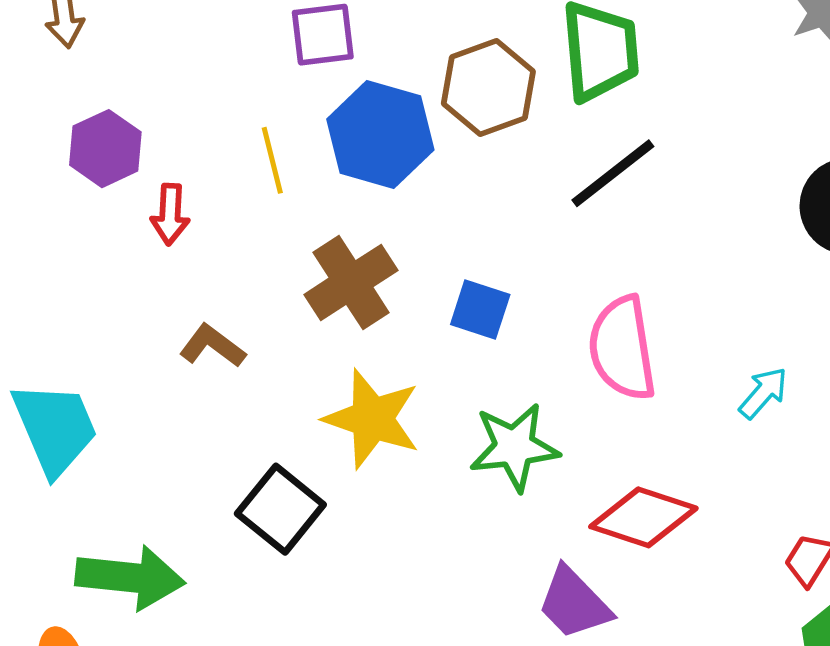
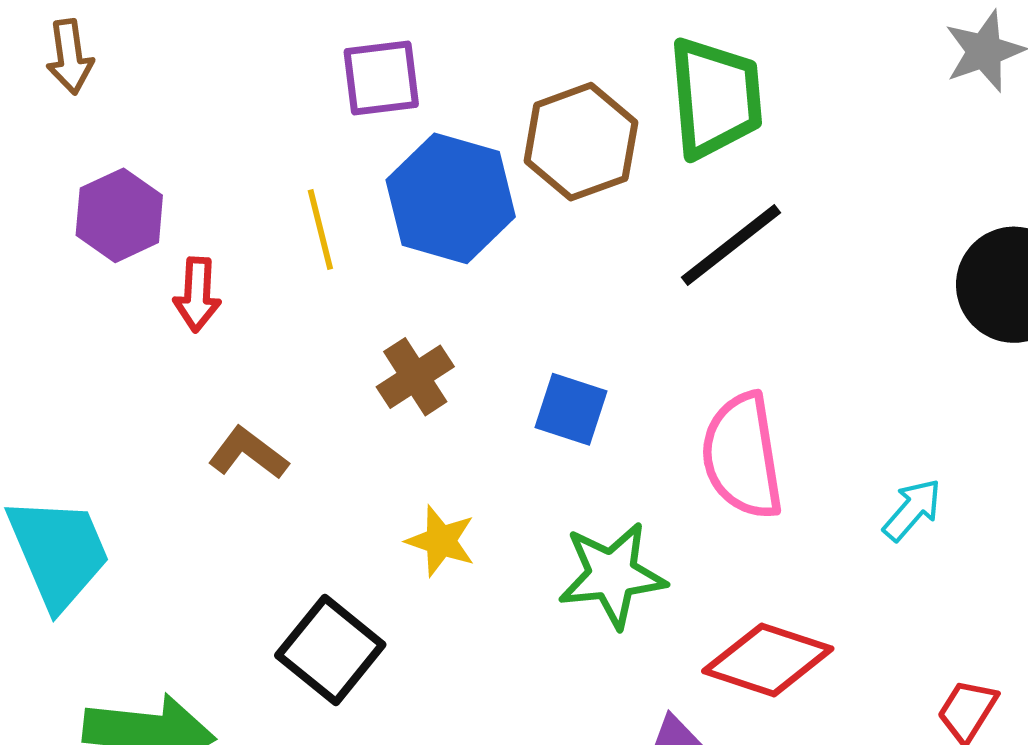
brown cross: (351, 282) -> (415, 377), size x0.7
yellow star: (372, 419) -> (441, 541), size x0.6

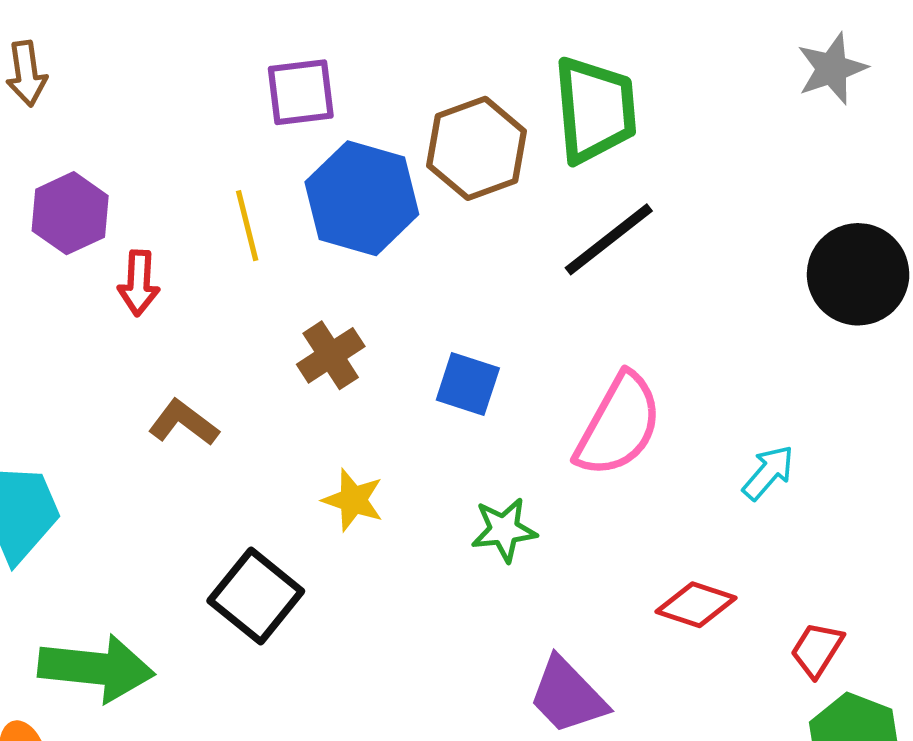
pink semicircle: (742, 456) -> (619, 425), turned -142
green star: (612, 575) -> (504, 530), size x0.7
red diamond: (768, 660) -> (696, 605), moved, size x0.7

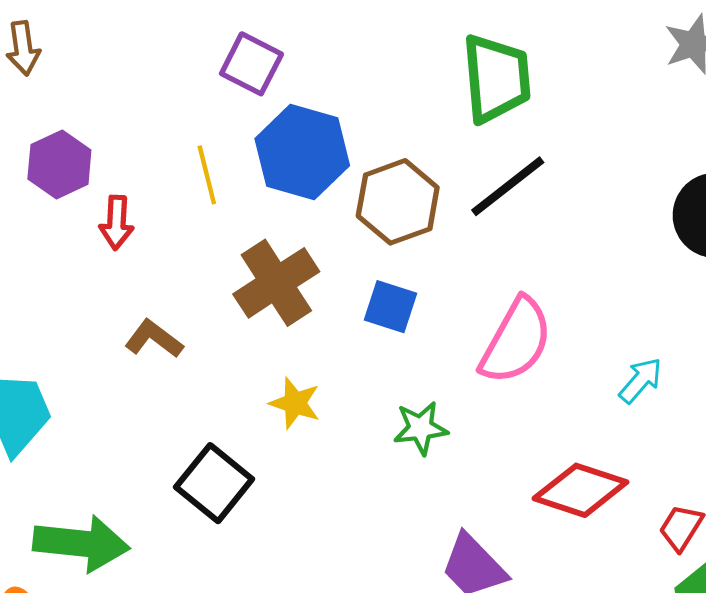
purple square: (301, 92) -> (251, 64), turned 34
brown hexagon: (477, 148) -> (398, 202), moved
brown cross: (331, 355) -> (276, 283), size x1.5
red diamond: (696, 605) -> (580, 490), size x1.4

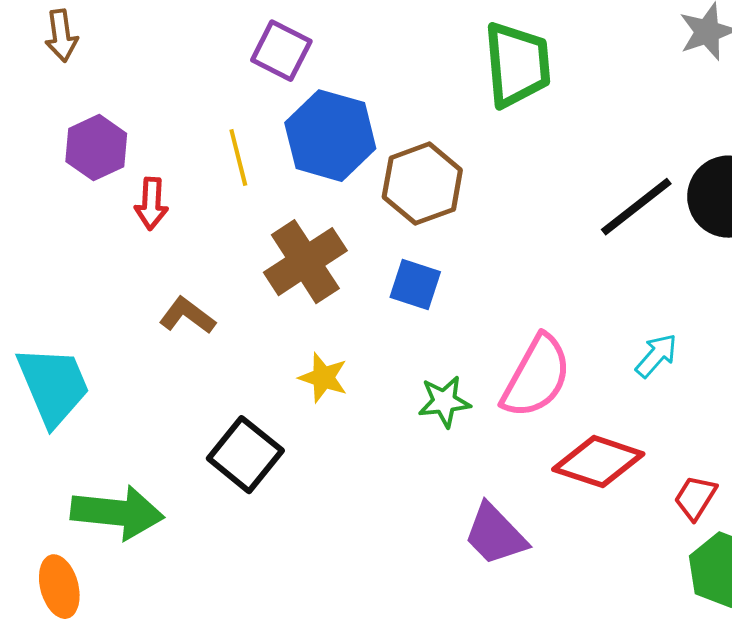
black line: (508, 186) -> (636, 207), moved
pink semicircle: (516, 341) -> (536, 377), moved

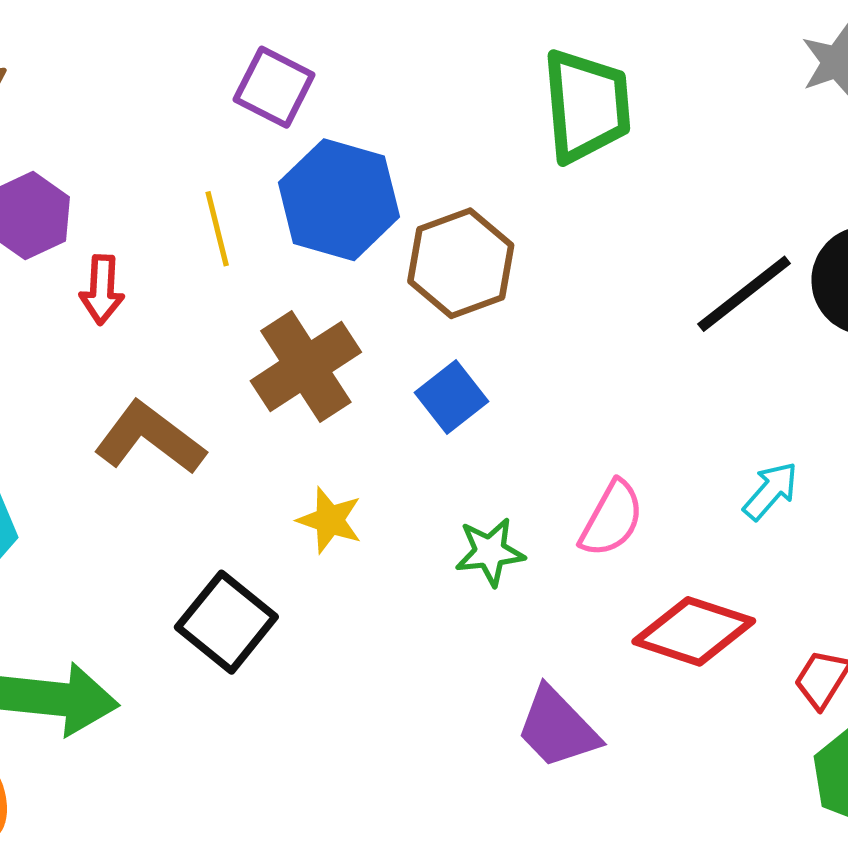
blue square: (415, 285) -> (451, 397), turned 34
brown L-shape: (187, 316) -> (150, 438), size x1.5
pink semicircle: (536, 377) -> (612, 519), size x0.7

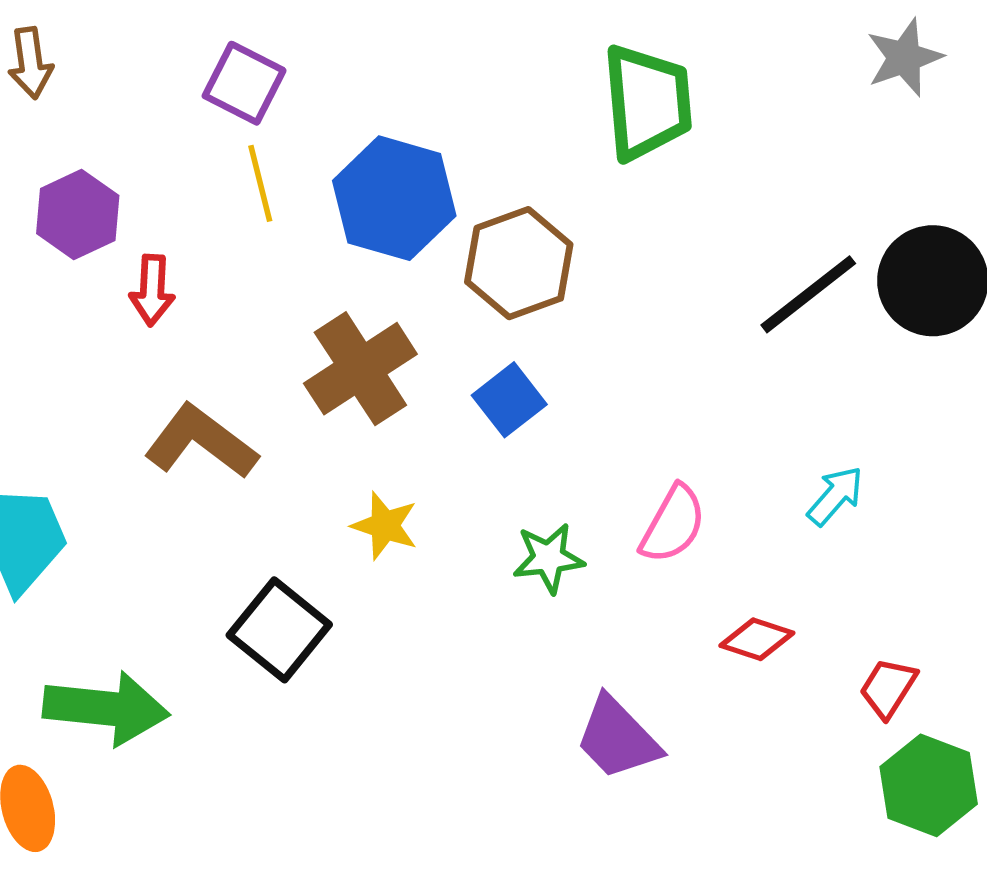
purple square: (274, 87) -> (244, 83), moved
yellow line: (217, 229) -> (260, 183), moved
red diamond: (694, 631) -> (757, 639), size x0.6

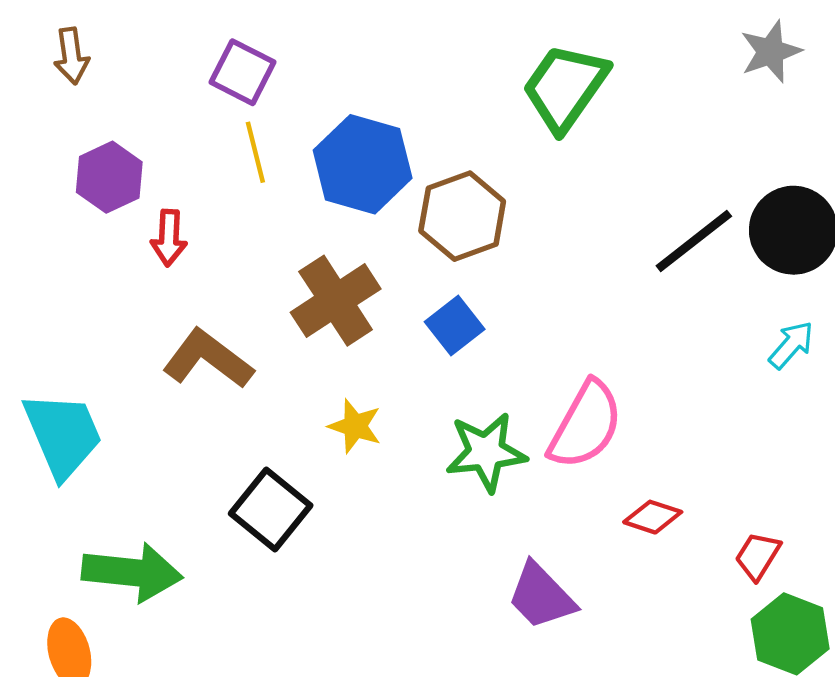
green trapezoid: (647, 102) -> (565, 87), turned -140
cyan arrow: (835, 496) -> (791, 345), moved
pink semicircle: (673, 524) -> (586, 425), size x1.4
green star: (549, 558) -> (486, 452), size x1.4

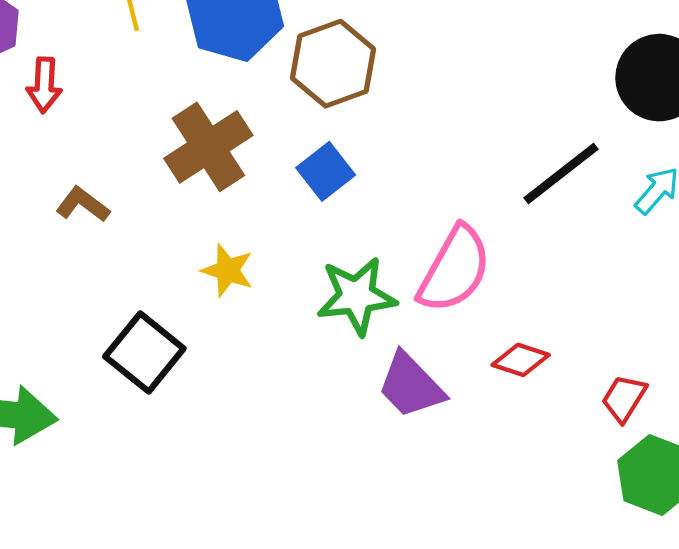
black line: (694, 241) -> (561, 173), moved
brown L-shape: (208, 359) -> (83, 204), size x0.6
purple trapezoid: (541, 596) -> (411, 386), moved

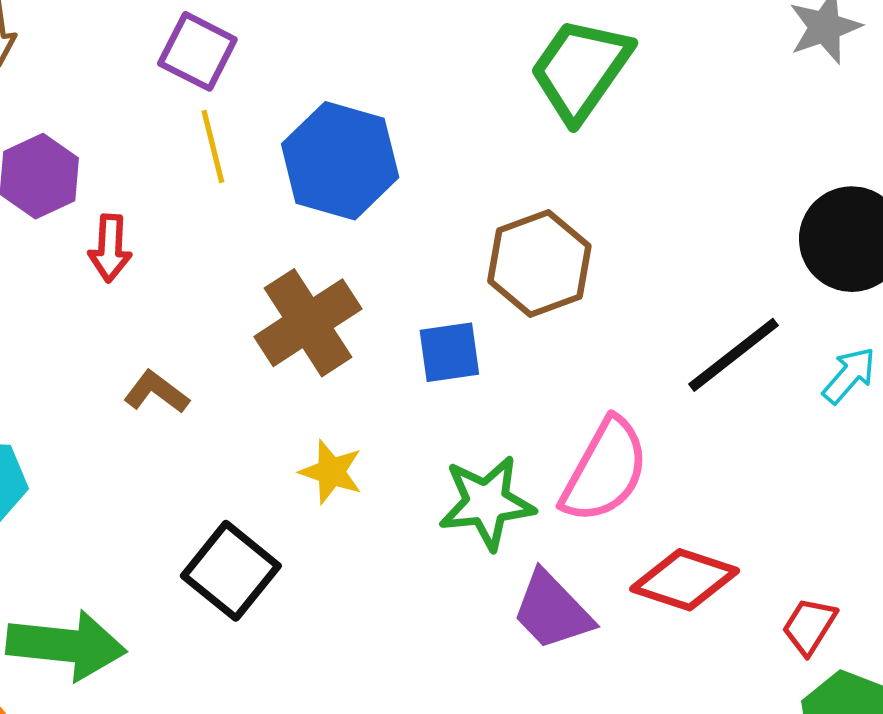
brown hexagon: (333, 64) -> (539, 264), moved
blue square: (326, 171) -> (449, 352), turned 30
red diamond: (521, 360) -> (685, 580), size x1.5

